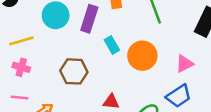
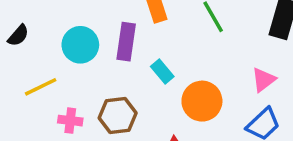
orange circle: (142, 56) -> (202, 101), moved
pink cross: (21, 67) -> (70, 121), moved

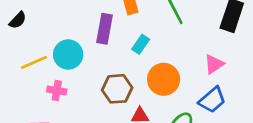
cyan circle: (80, 45) -> (68, 54), moved
cyan rectangle: (162, 71) -> (141, 44), moved, turned 72
brown hexagon: (118, 116) -> (117, 89), moved

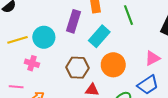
cyan rectangle: (141, 44) -> (99, 36), size x1.5

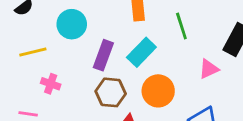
purple rectangle: (74, 21) -> (103, 55), moved
cyan circle: (44, 37) -> (72, 24), moved
pink triangle: (153, 58) -> (209, 69), moved

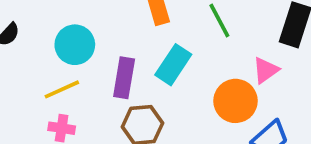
yellow line: (33, 52) -> (62, 89), moved
orange circle: (158, 91) -> (236, 101), moved

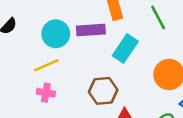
purple rectangle: (124, 78) -> (91, 30), moved, turned 76

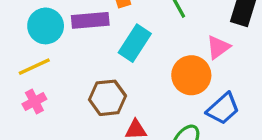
pink cross: (46, 93) -> (34, 102), turned -36

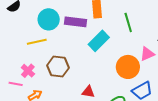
brown hexagon: (108, 98) -> (58, 67), moved
pink cross: (34, 102) -> (28, 71), moved, turned -32

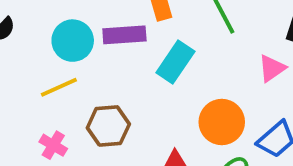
orange circle: (128, 67) -> (222, 122), moved

